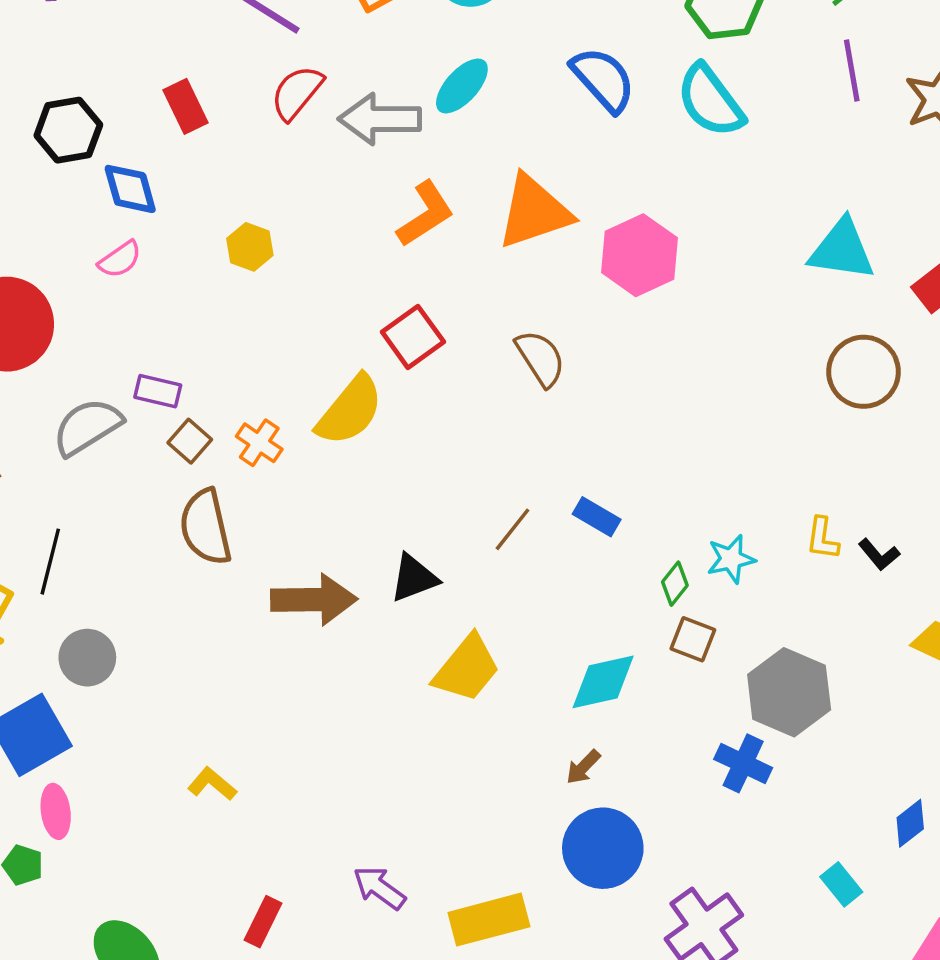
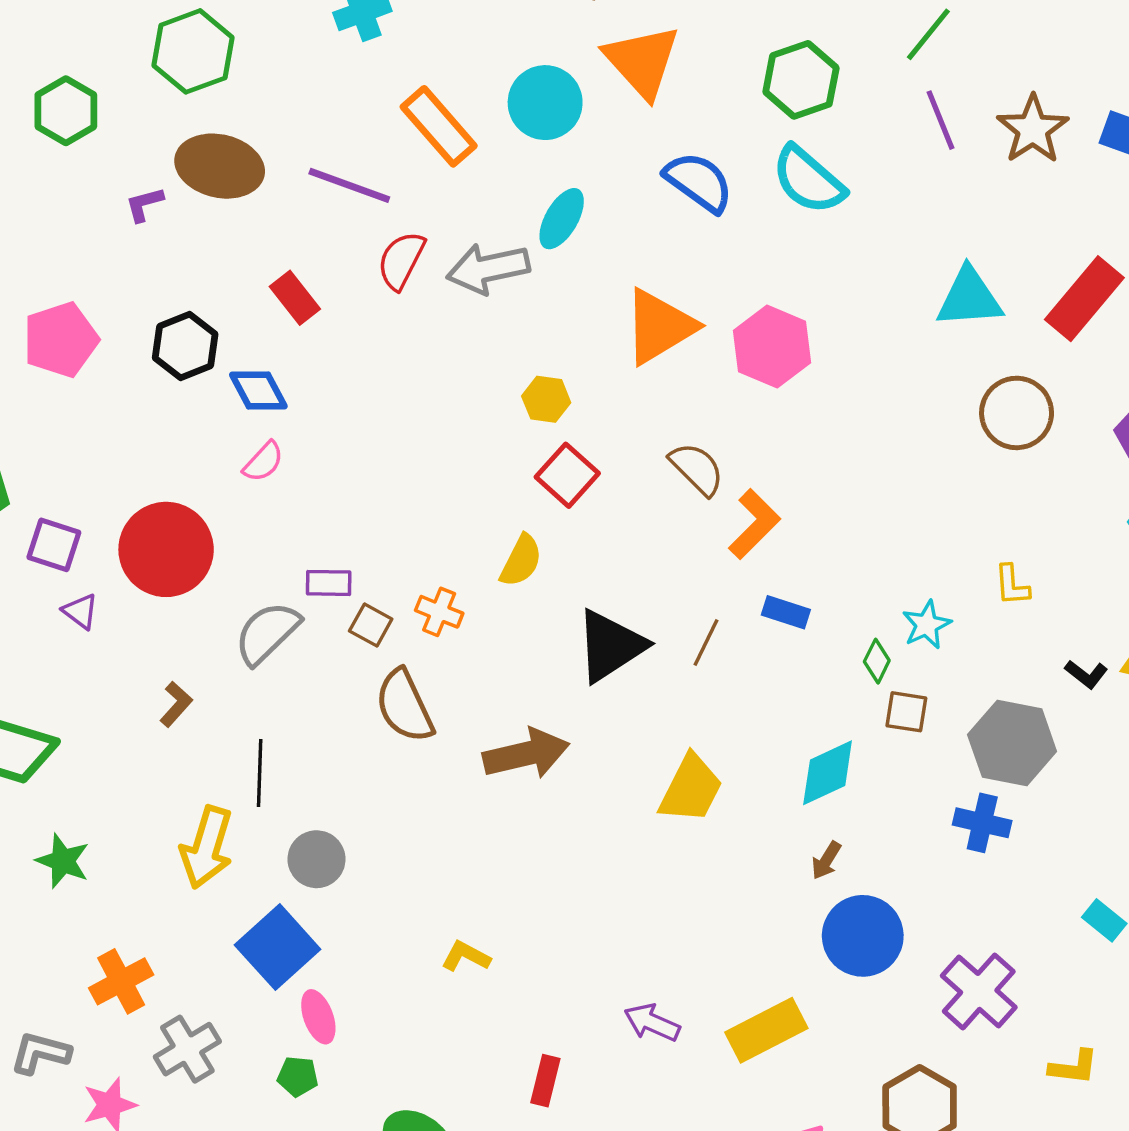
orange L-shape: (425, 214) -> (754, 524), moved
yellow hexagon: (250, 247) -> (546, 399), moved
yellow semicircle: (350, 410) -> (521, 561), size x0.7
black L-shape: (879, 554) -> (1086, 674), moved
black triangle: (414, 578) -> (610, 646), moved, size x1.5

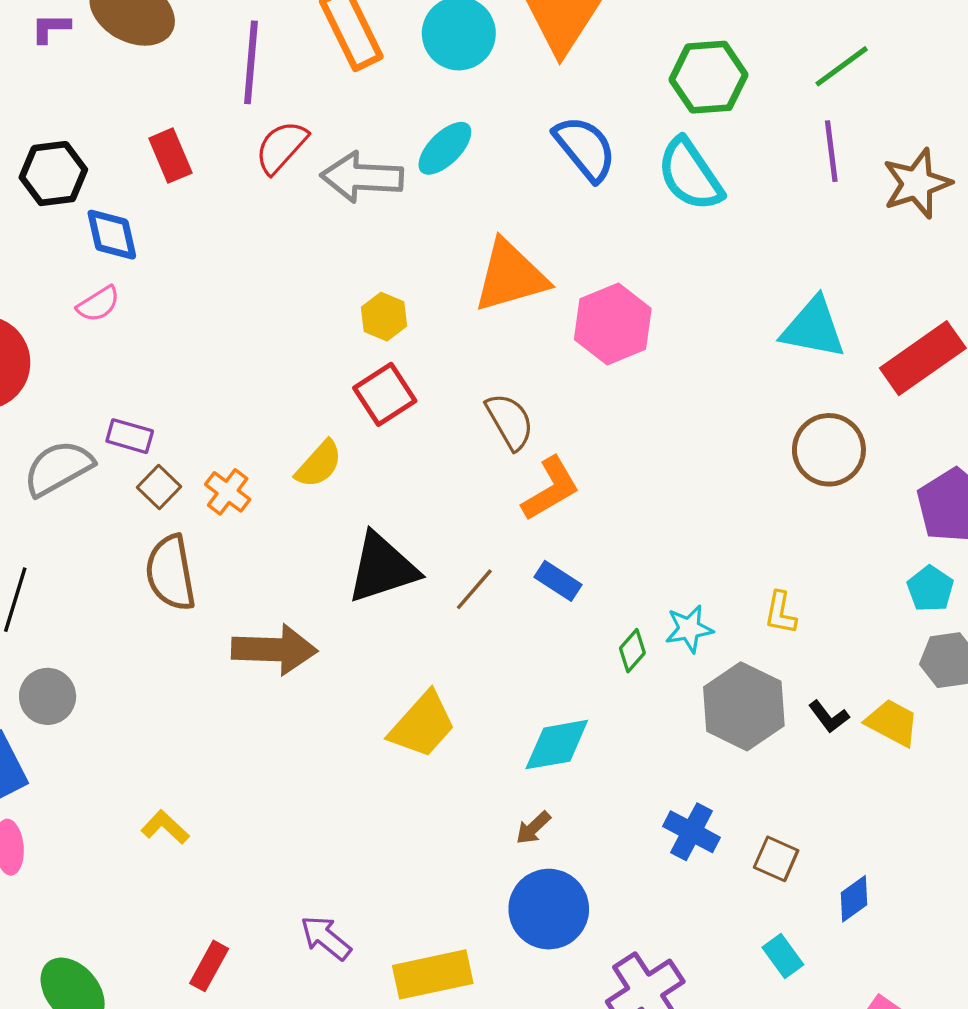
purple line: (349, 185) -> (251, 62), turned 60
brown square: (906, 712) -> (776, 859), moved
gray hexagon: (1012, 743) -> (744, 706), moved

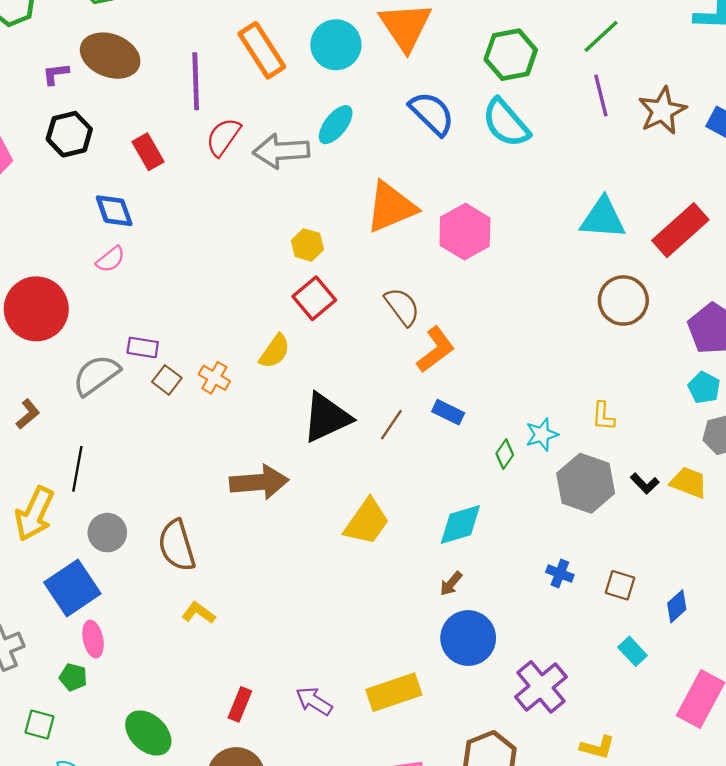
black hexagon: (53, 174) -> (69, 134), moved
brown semicircle: (171, 573) -> (177, 546), moved
blue cross: (692, 832) -> (560, 573), size x0.7
purple arrow: (326, 938) -> (314, 701), moved

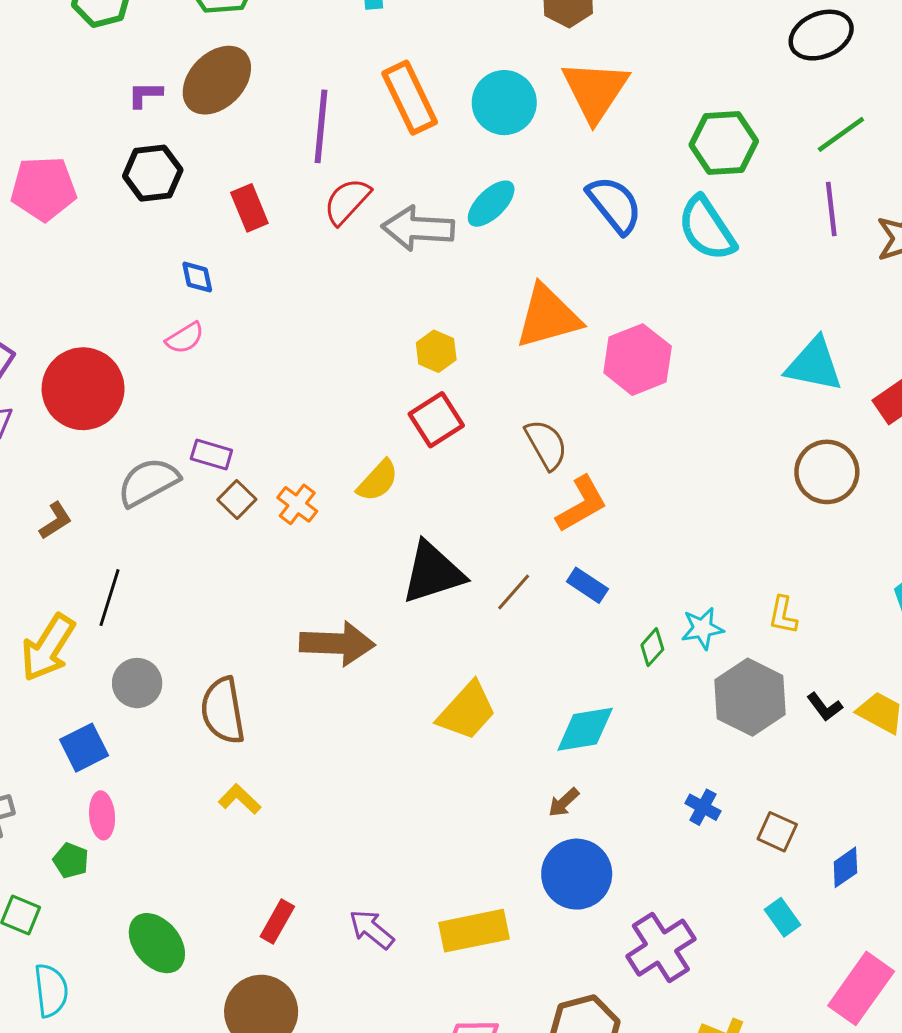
brown ellipse: (110, 56) -> (217, 80), turned -74
blue diamond: (114, 211) -> (197, 277), size x0.7
blue square: (72, 588) -> (84, 748), size x0.7

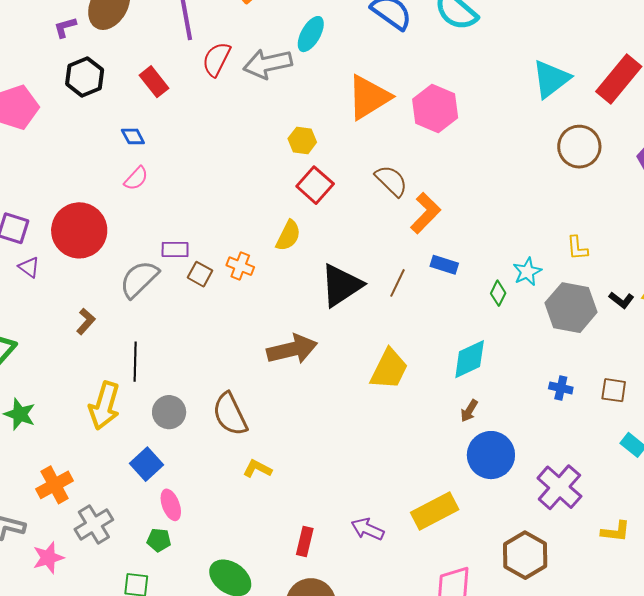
cyan triangle: (814, 365) -> (551, 79), turned -33

